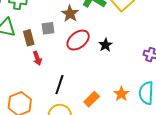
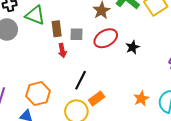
gray square: (48, 28) -> (77, 34), moved
orange rectangle: (92, 99) -> (97, 99), moved

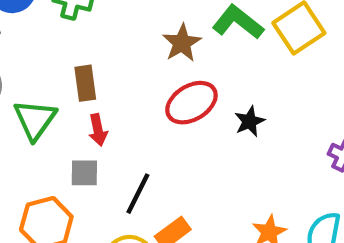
green triangle: (35, 15) -> (35, 120), moved, turned 45
gray square: (77, 34) -> (84, 173), moved

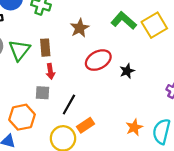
brown star: (182, 43) -> (80, 28), moved
green triangle: (35, 120) -> (19, 50), moved

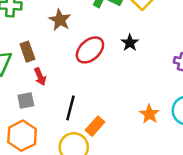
black star: (127, 71) -> (130, 43), moved
gray square: (42, 93) -> (26, 101), moved

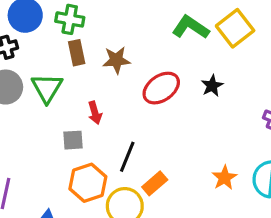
brown star: (60, 20) -> (116, 60), moved, turned 30
brown rectangle: (27, 52) -> (77, 53), moved
orange hexagon: (22, 136) -> (88, 183), moved

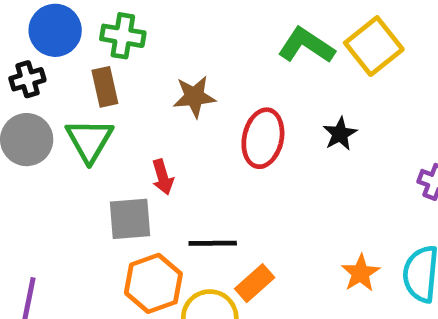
brown rectangle: (77, 53) -> (105, 87), moved
red ellipse: (161, 88) -> (263, 138), turned -42
gray square: (73, 140) -> (130, 219), size x1.4
black line: (127, 157) -> (213, 243), turned 68

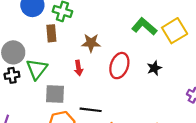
black cross: (27, 79) -> (12, 75), moved
green triangle: (89, 140) -> (37, 69), moved
red arrow: (163, 177) -> (79, 68), moved

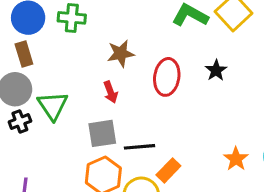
brown rectangle: (51, 33) -> (24, 54), moved
gray square: (55, 94) -> (102, 133), moved

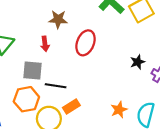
black star: (216, 70) -> (138, 62), moved

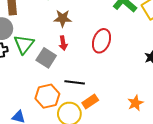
brown star: (58, 19) -> (63, 18), moved
gray square: (33, 71) -> (46, 58), moved, turned 30

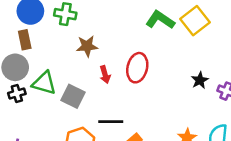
red arrow: (63, 43) -> (105, 74), moved
green triangle: (24, 44) -> (44, 83), turned -45

